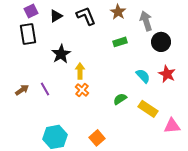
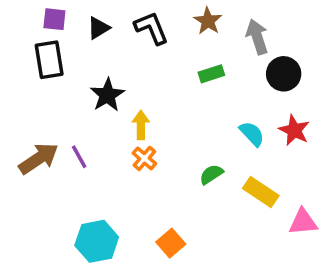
purple square: (31, 11) -> (54, 19), turned 32
brown arrow: (22, 90) -> (39, 158), size x1.6

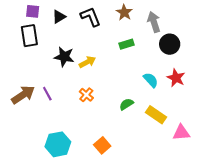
black star: (107, 95) -> (64, 57), turned -30
yellow arrow: (141, 125) -> (87, 62), moved, turned 63

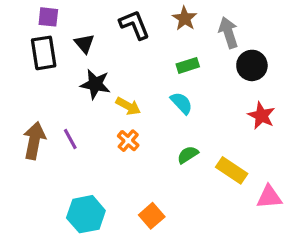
black triangle: (59, 17) -> (84, 44), moved, turned -40
yellow arrow: (87, 62) -> (128, 106), moved, turned 56
cyan semicircle: (151, 80) -> (181, 103), moved
brown arrow: (23, 95) -> (34, 141), turned -45

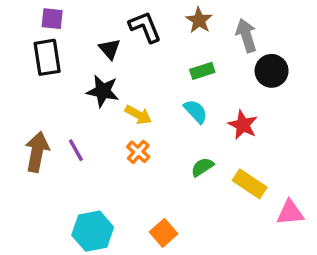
black triangle: (84, 44) -> (110, 49), moved
red star: (261, 116) -> (243, 125), moved

